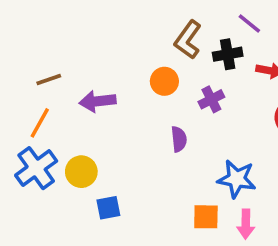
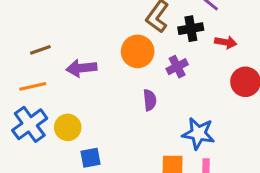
orange circle: (164, 81) -> (138, 51), size x1.4
orange line: (40, 123) -> (33, 86), turned 48

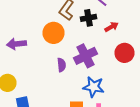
red arrow: (226, 42) -> (112, 27), turned -40
purple cross: (177, 67) -> (86, 56), moved, size x1.6

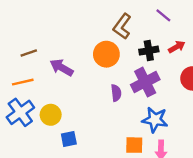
black cross: (88, 18) -> (149, 51), moved
purple arrow: (16, 44) -> (62, 68), turned 36

